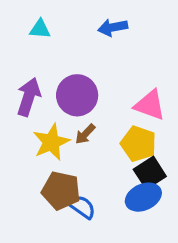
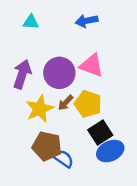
pink triangle: (150, 105) -> (92, 65), moved
yellow pentagon: (138, 144) -> (88, 104), moved
black square: (150, 173) -> (100, 132), moved

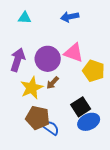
yellow pentagon: (88, 104) -> (94, 71), moved

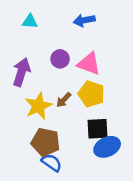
purple circle: (48, 59) -> (60, 59), moved, size x0.6
yellow pentagon: (94, 71) -> (91, 94), moved
black square: (81, 107) -> (97, 129), turned 30
blue semicircle: (51, 128) -> (52, 163), moved

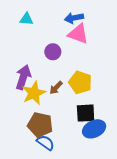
pink triangle: (89, 64) -> (78, 34), moved
purple arrow: (21, 72) -> (23, 77), moved

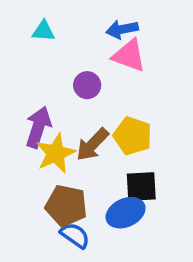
brown arrow: (56, 88) -> (92, 145), size x1.5
blue ellipse: (94, 129) -> (126, 213), moved

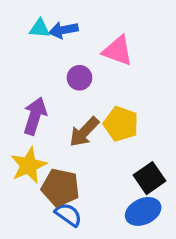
blue arrow: (122, 29) -> (64, 30), moved
yellow star: (56, 153) -> (29, 165), moved
black square: (141, 186) -> (149, 178), moved, turned -32
blue ellipse: (126, 213) -> (143, 211), moved

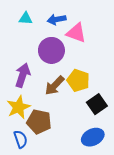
blue arrow: (64, 30) -> (57, 19), moved
purple circle: (79, 78) -> (51, 50), size x1.6
black square: (149, 178) -> (97, 104), moved
blue semicircle: (68, 215) -> (21, 139), moved, turned 36

